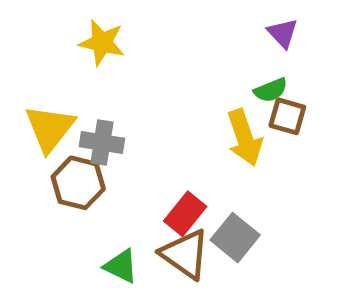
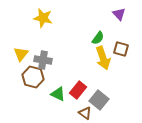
green semicircle: (271, 90) -> (98, 38), moved, turned -32
yellow triangle: (50, 128) -> (21, 54), size x0.7
brown triangle: (185, 254) -> (85, 113), moved, size x0.6
green triangle: (121, 266) -> (58, 94), moved

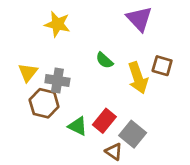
purple triangle: (119, 14) -> (139, 19), moved, size x1.5
green semicircle: (98, 38) -> (104, 60), moved, turned 96

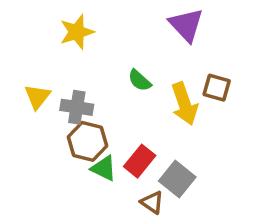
yellow star: (57, 24) -> (77, 32), turned -30
brown hexagon: (44, 103) -> (88, 141), moved

